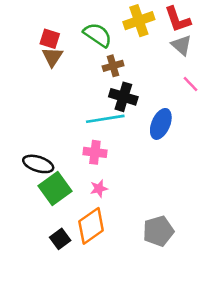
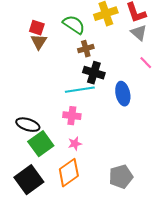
blue ellipse: (161, 124) -> (123, 94), turned -35
black square: (60, 239) -> (29, 180), moved, size x1.8

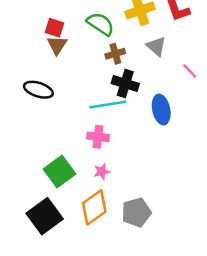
gray triangle: (139, 33) -> (156, 46), moved
black ellipse: (28, 125) -> (38, 90), moved
gray pentagon: (121, 177) -> (136, 212), moved

